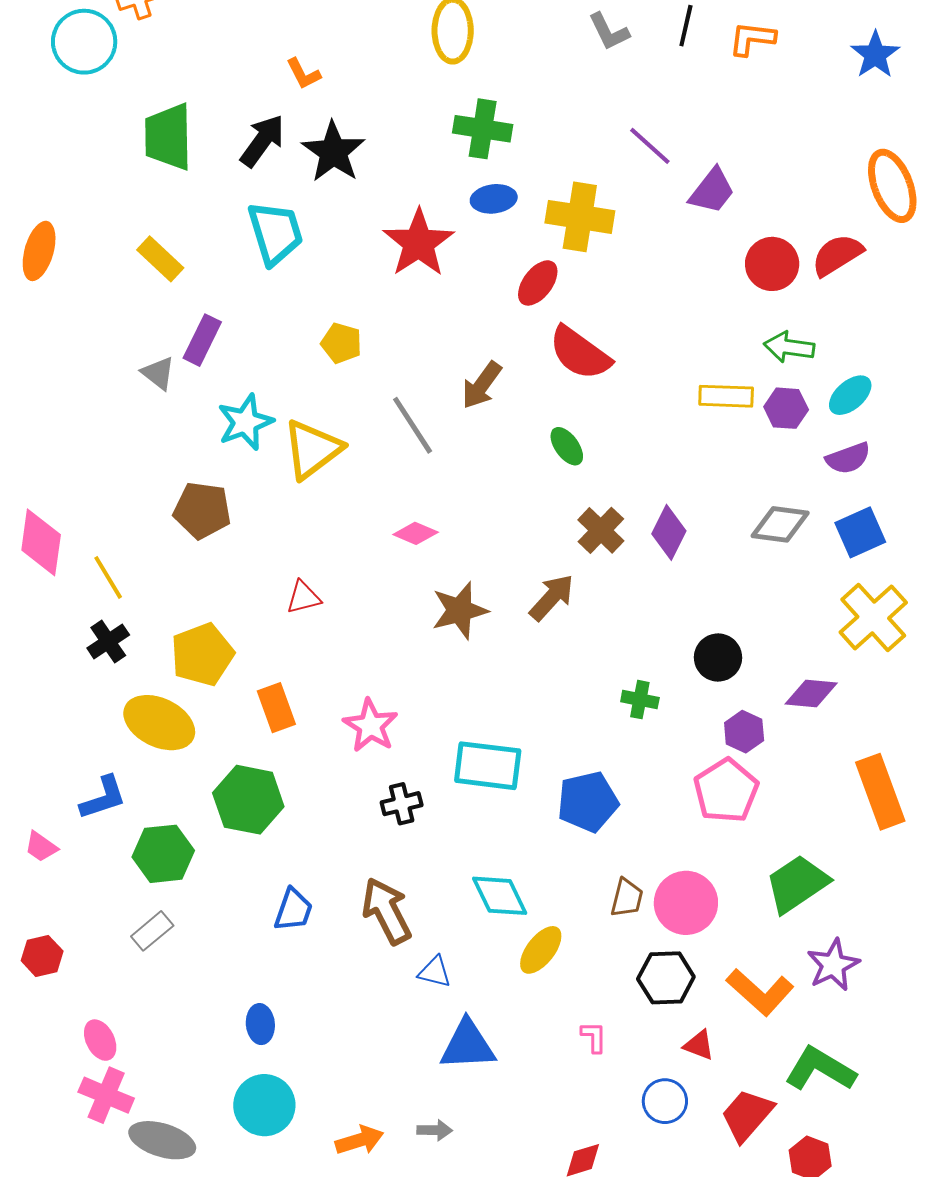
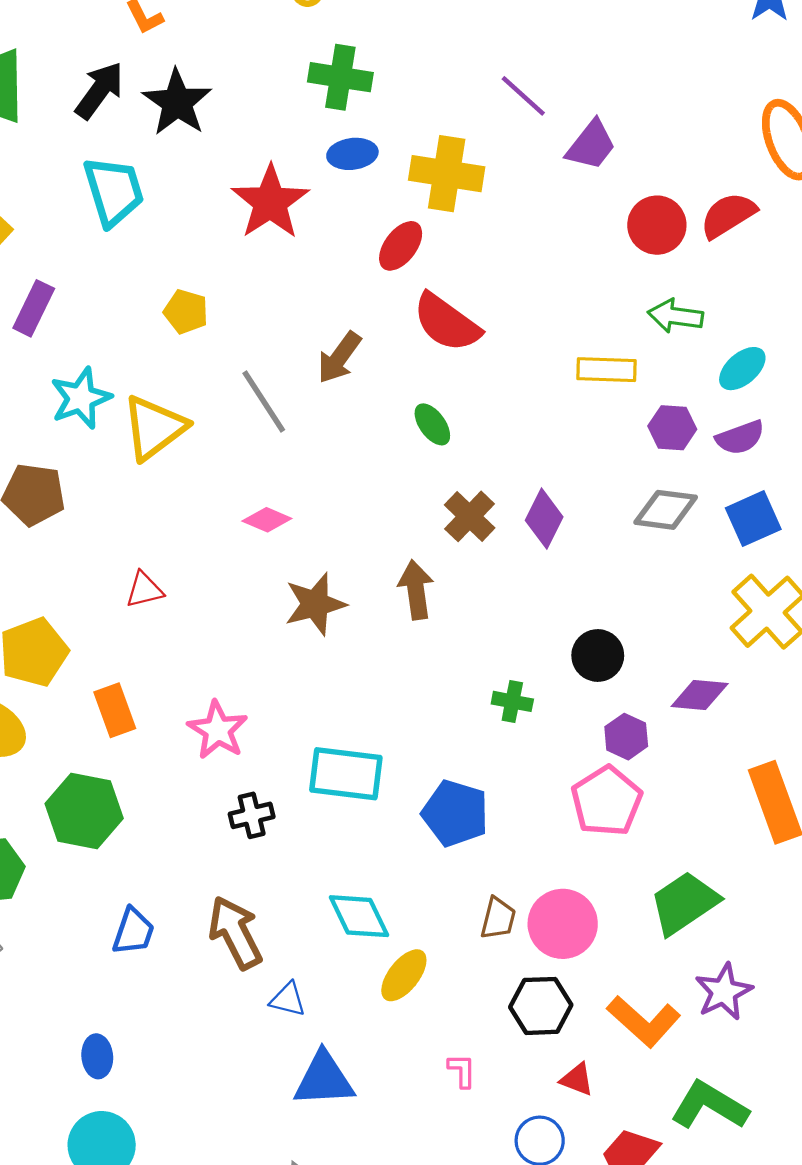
purple hexagon: (786, 408) -> (672, 428), moved
brown arrow: (552, 597) -> (416, 590), turned -50
blue pentagon: (588, 802) -> (455, 813), turned 30

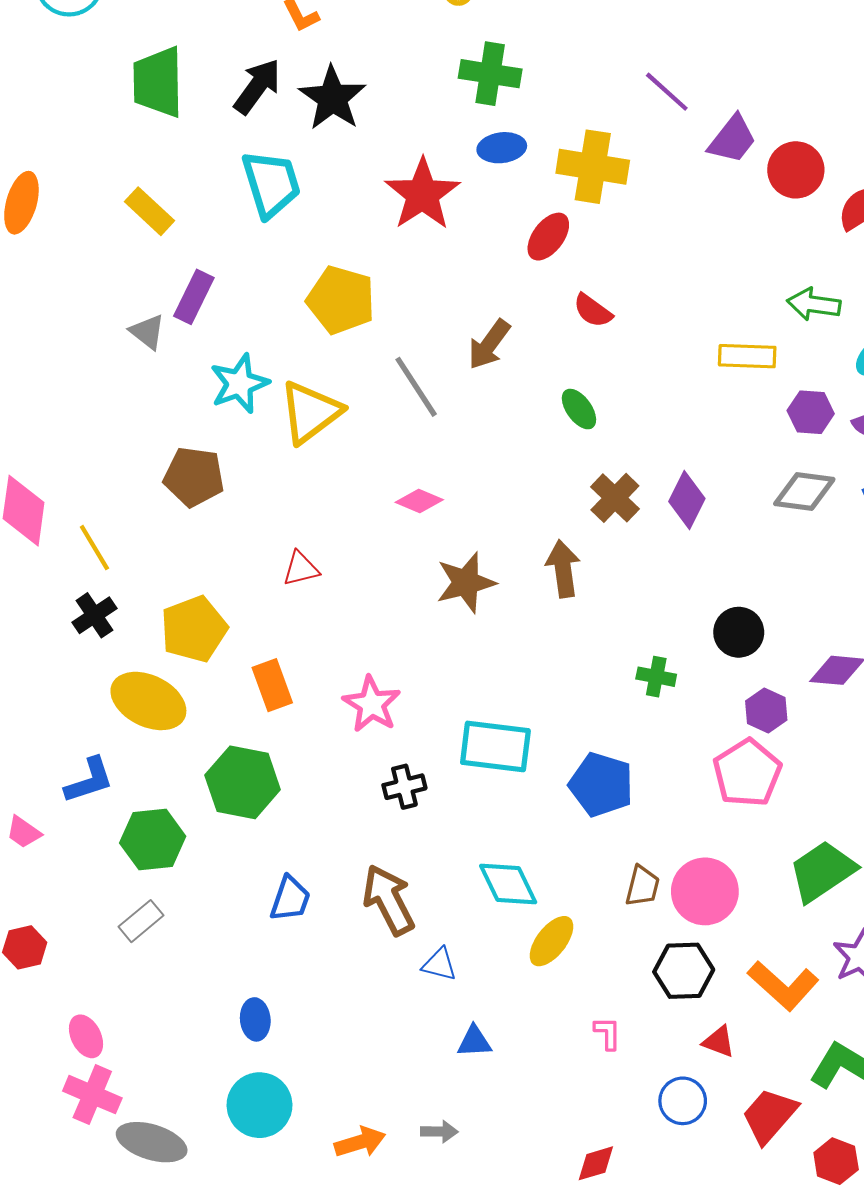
red circle: (657, 225) -> (796, 170), moved
yellow pentagon: (186, 312) -> (341, 300), size x1.6
red semicircle: (447, 323) -> (593, 311), size x0.6
blue triangle: (324, 1079) -> (474, 1042), size x0.6

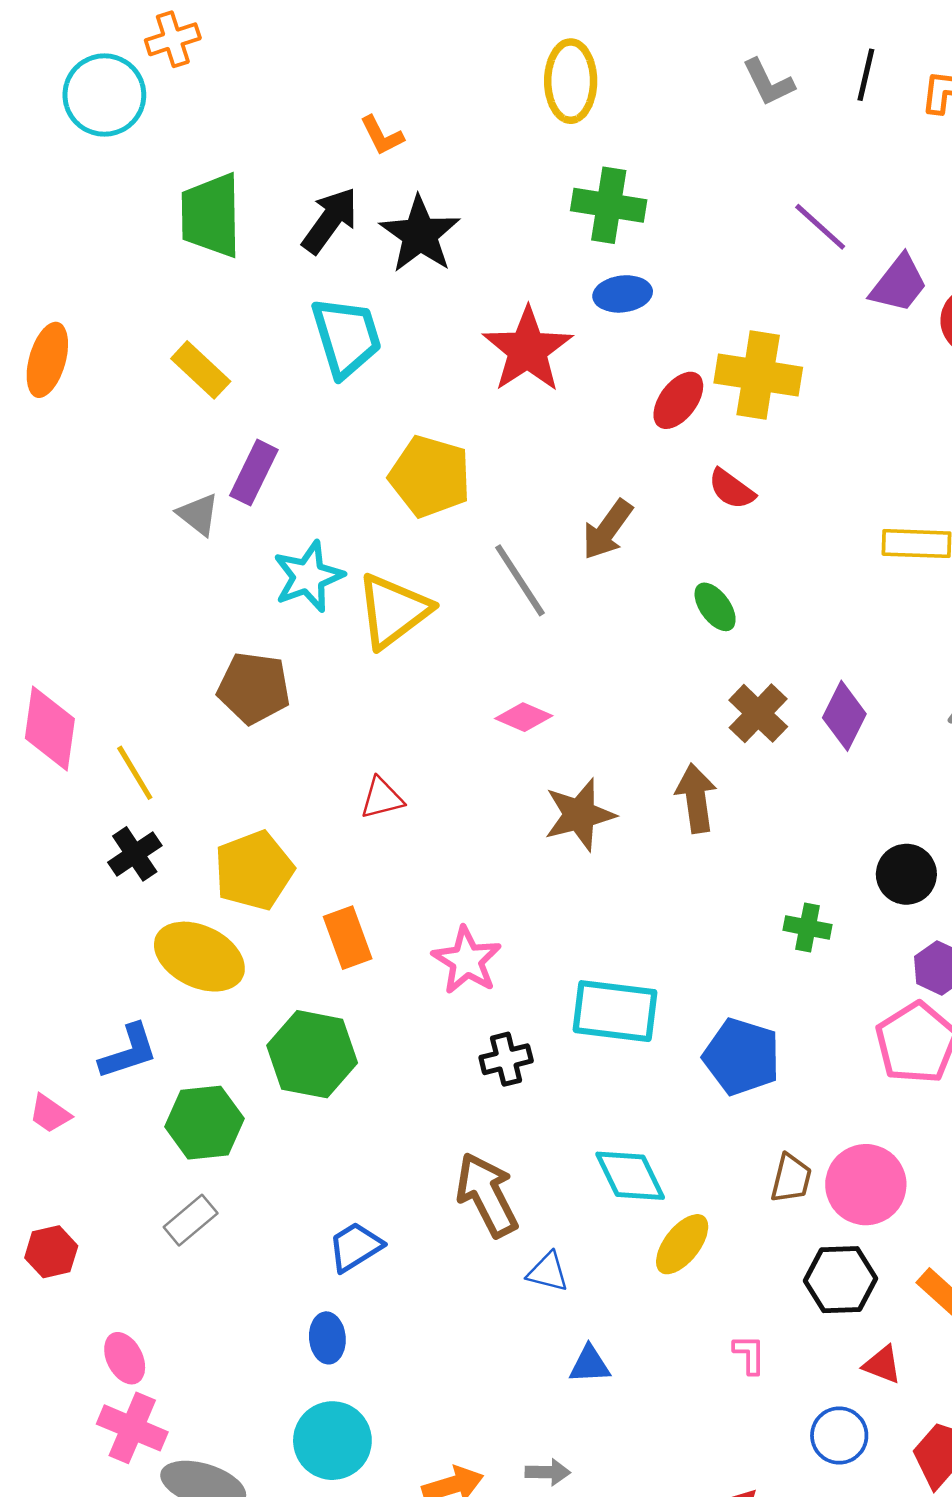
yellow cross: (593, 167) -> (758, 375), moved
blue trapezoid: (290, 899) -> (355, 1247), moved, turned -141

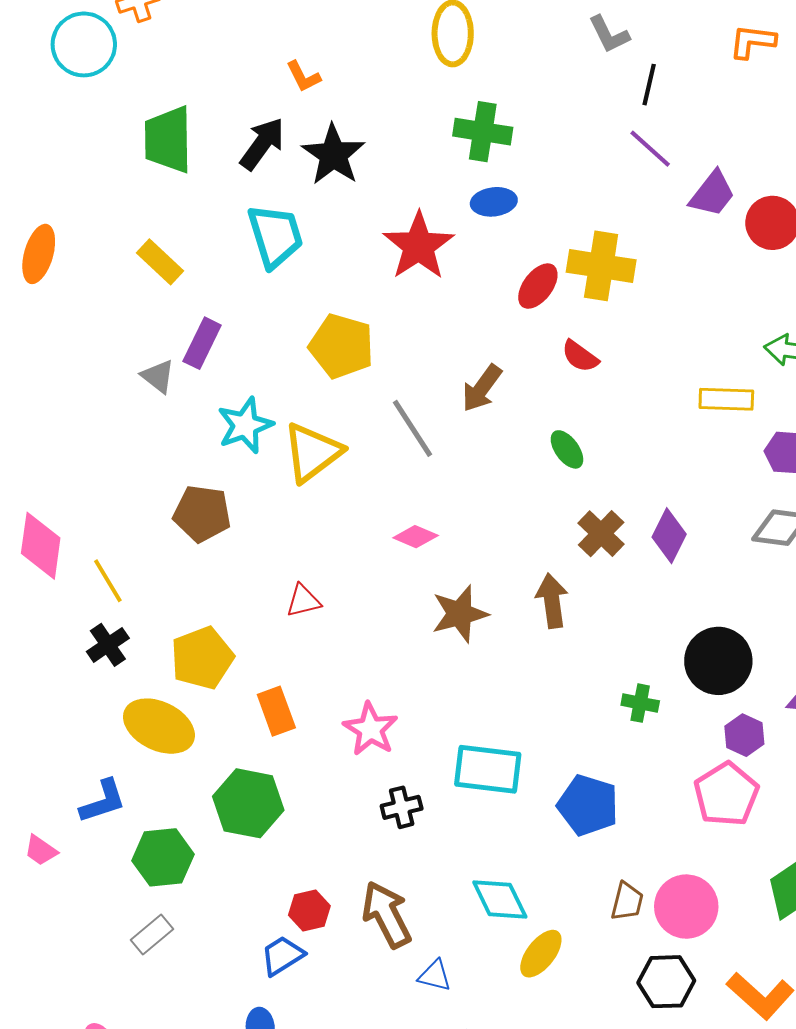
black line: (866, 75) -> (649, 85), moved
black circle: (906, 874) -> (718, 661), size x1.4
red hexagon: (51, 1252) -> (309, 911), moved

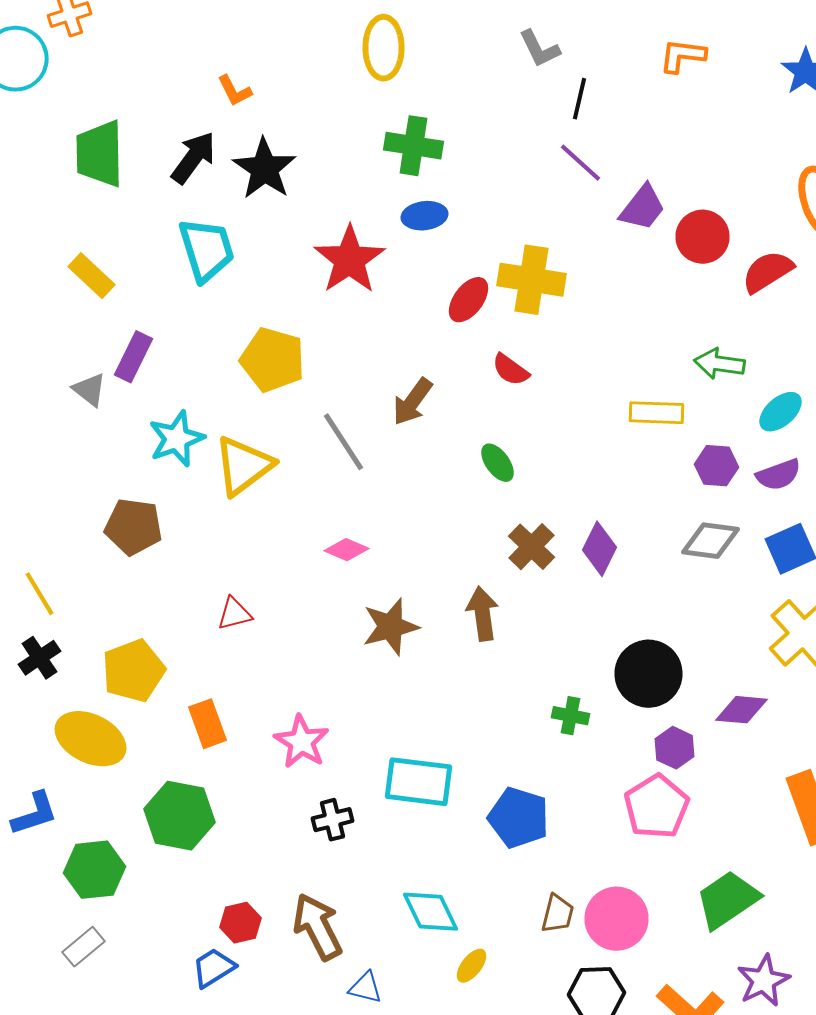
yellow ellipse: (541, 954) -> (472, 966), size x0.7

